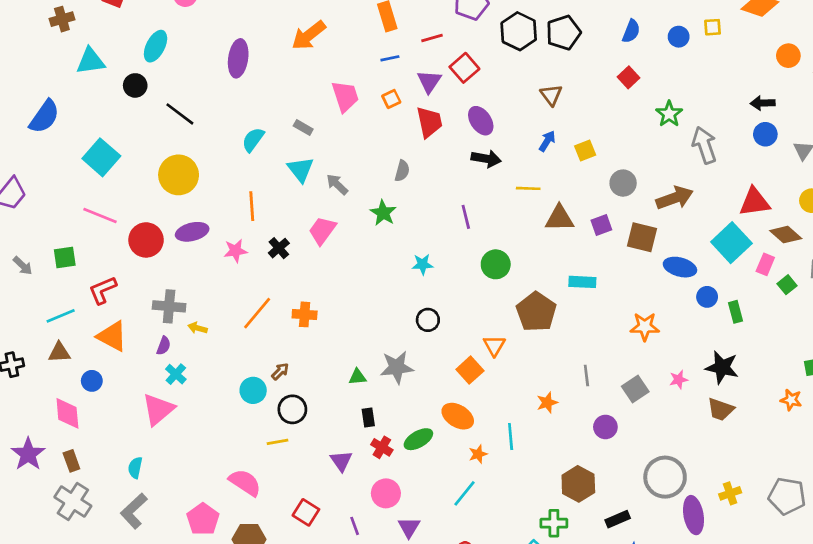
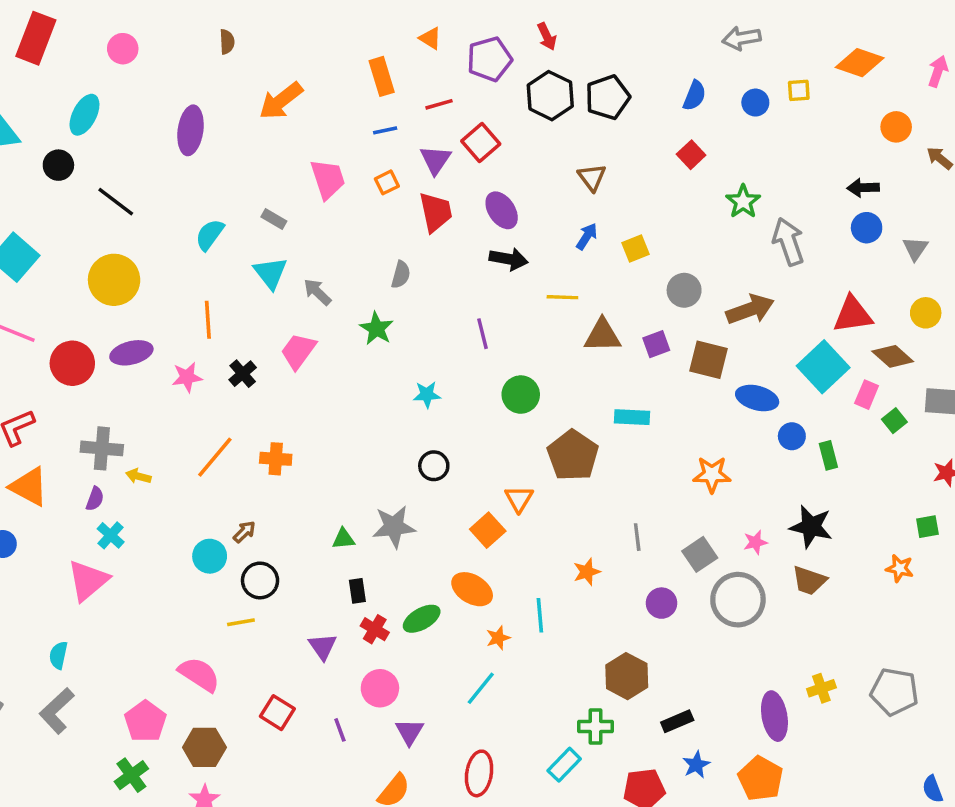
gray circle: (665, 477) -> (738, 600), moved

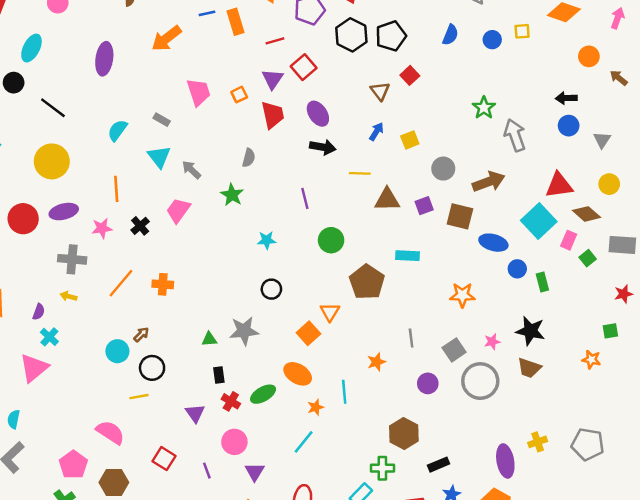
blue line: (385, 130) -> (207, 13), moved
red square: (691, 155) -> (410, 75), moved
gray cross: (102, 448) -> (72, 259), moved

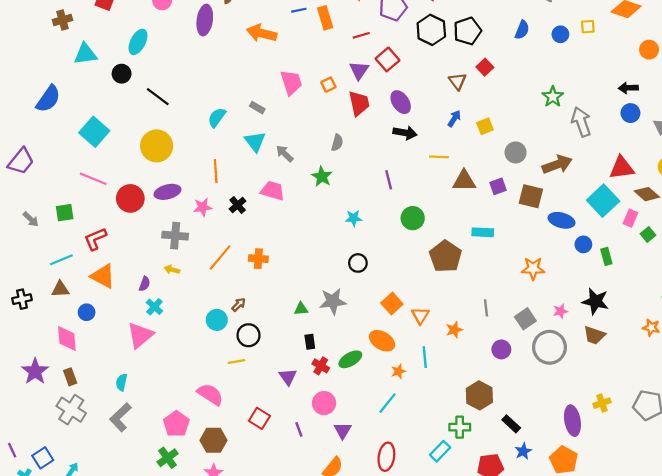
orange arrow: (166, 38) -> (262, 33), turned 52
purple ellipse: (104, 59) -> (205, 20), moved
pink trapezoid: (178, 210) -> (273, 191), turned 70
orange triangle: (330, 312) -> (420, 316), moved
black rectangle: (439, 465) -> (511, 424), turned 66

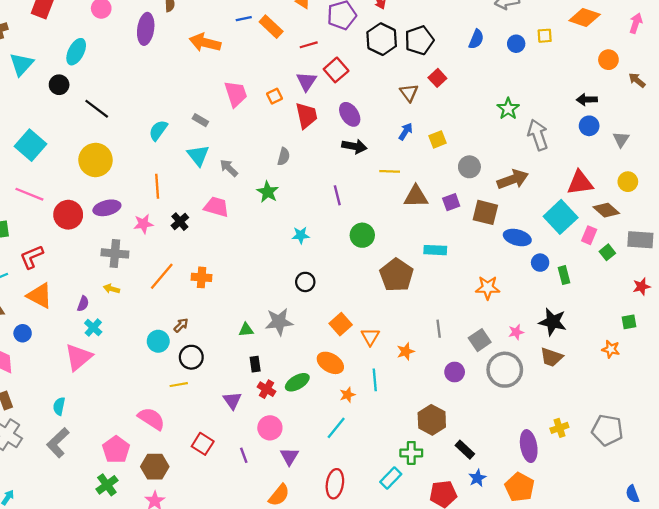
orange rectangle: (325, 18) -> (271, 27), turned -30
cyan triangle: (85, 54) -> (21, 64), turned -40

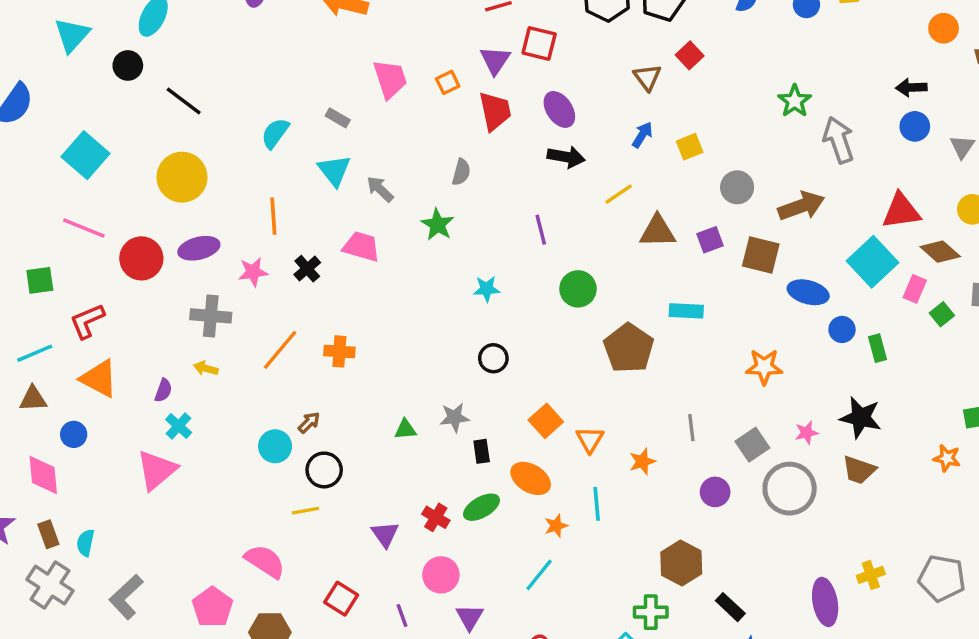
red square: (336, 70) -> (539, 43), turned -35
yellow line: (390, 171) -> (619, 194), turned -36
gray star: (279, 322) -> (454, 417), size x0.7
black rectangle: (255, 364) -> (482, 451), moved
cyan semicircle: (59, 406) -> (86, 543), moved

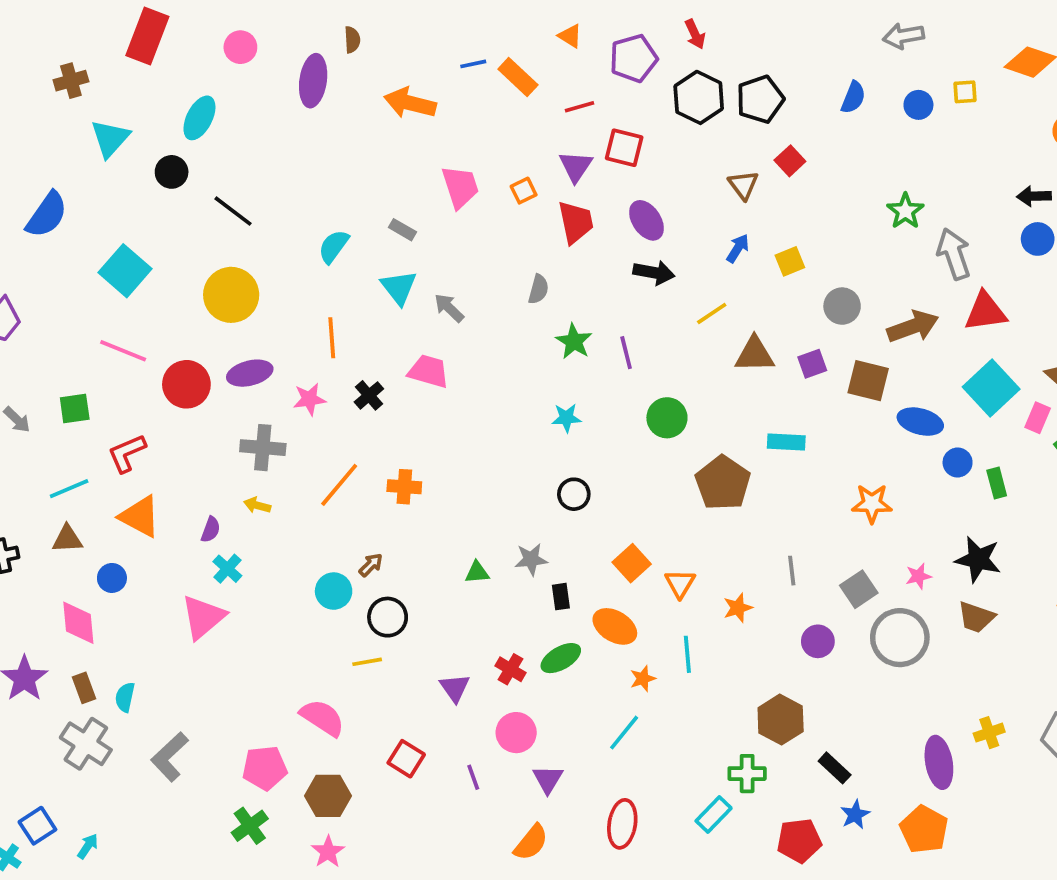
red triangle: (901, 211) -> (985, 312), moved
green star: (438, 225) -> (574, 341), moved
pink pentagon: (212, 607) -> (265, 768), turned 30

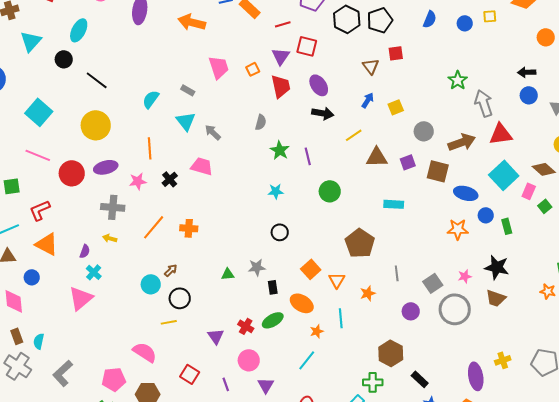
red square: (790, 161) -> (396, 53), turned 35
brown pentagon: (723, 483) -> (360, 243), moved
orange star: (872, 503) -> (458, 229), moved

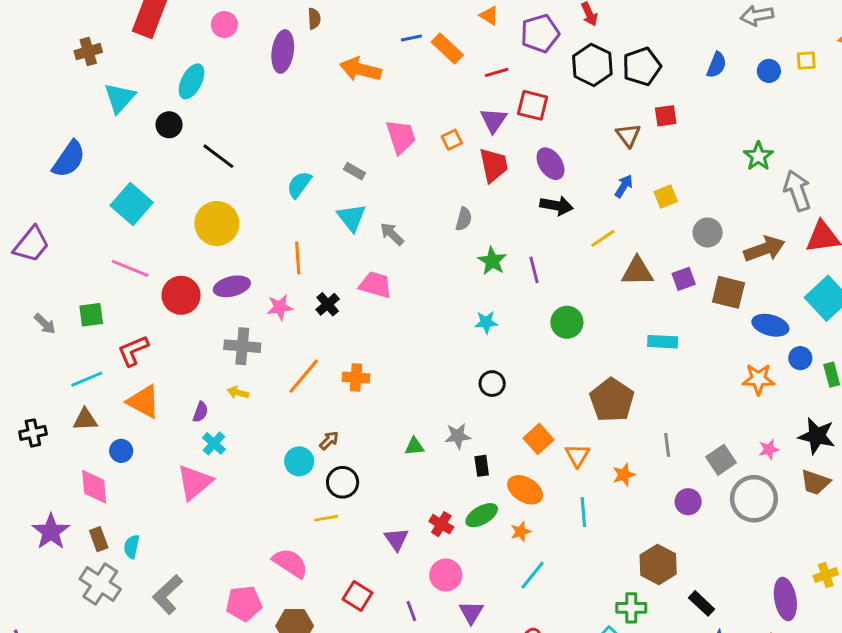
orange star: (317, 331) -> (521, 532), moved

